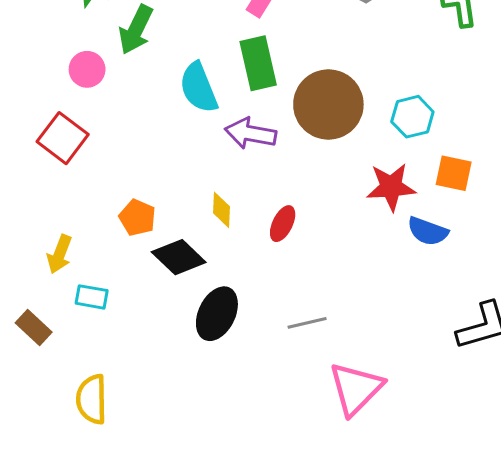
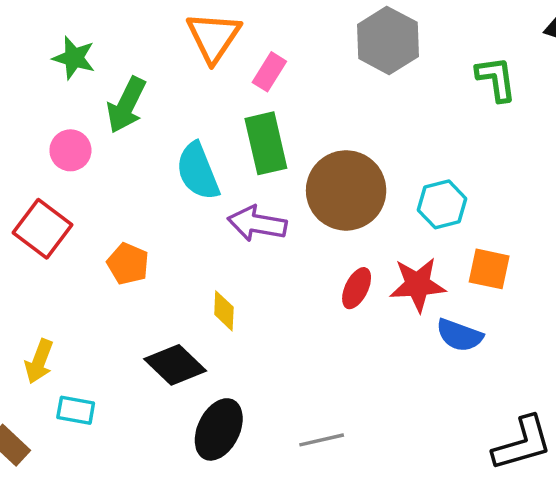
orange pentagon: (137, 217) -> (128, 264), moved
red ellipse: (283, 224) -> (357, 288), moved

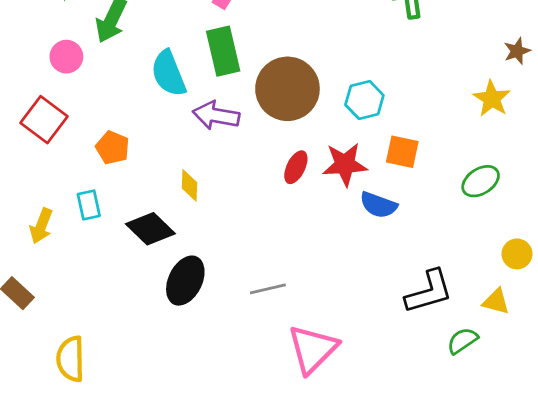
cyan rectangle: (76, 410) -> (89, 205), moved, turned 68

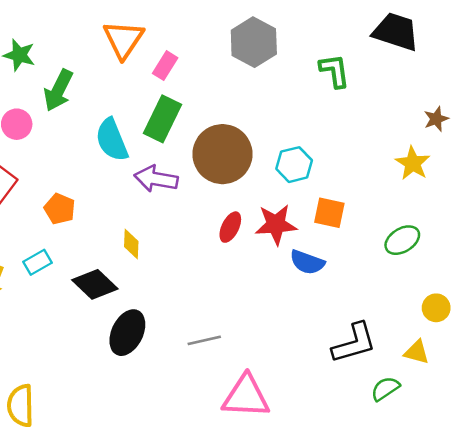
green rectangle: (223, 51) -> (163, 119), turned 39
cyan rectangle: (89, 205) -> (37, 262), turned 72
pink triangle: (313, 349) -> (246, 396), turned 48

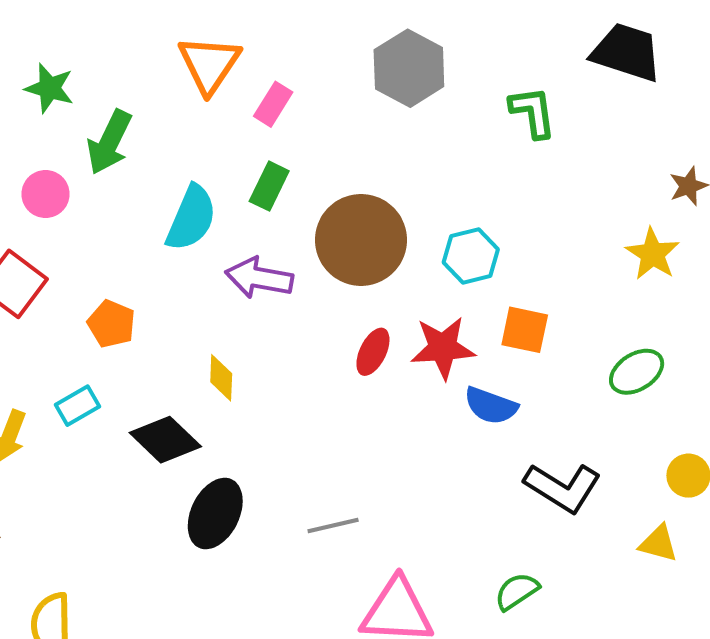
green rectangle: (163, 119) -> (269, 186), size x0.7
cyan semicircle: (112, 140) -> (191, 218), turned -135
black L-shape: (354, 343) -> (563, 488), moved, turned 48
green semicircle: (385, 389) -> (517, 591), moved

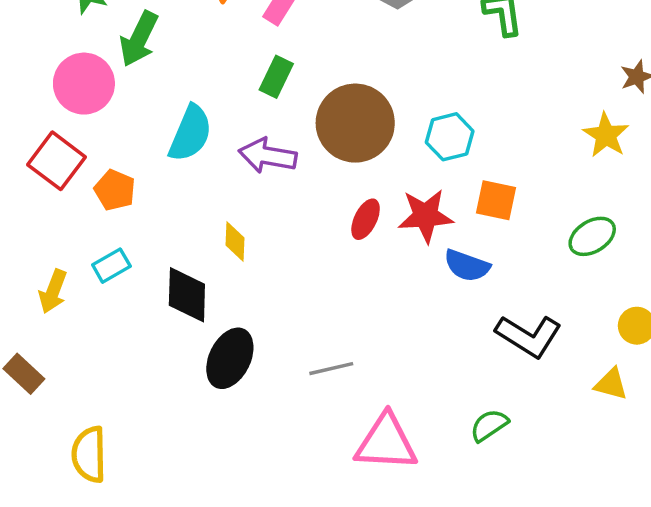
pink circle: (46, 194) -> (84, 84), size x1.5
cyan semicircle: (191, 218) -> (190, 133), moved
orange pentagon: (111, 324) -> (115, 190), moved
black diamond: (165, 440) -> (187, 295), turned 48

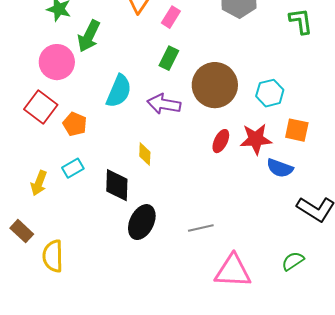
yellow semicircle: (89, 454) -> (53, 256), moved

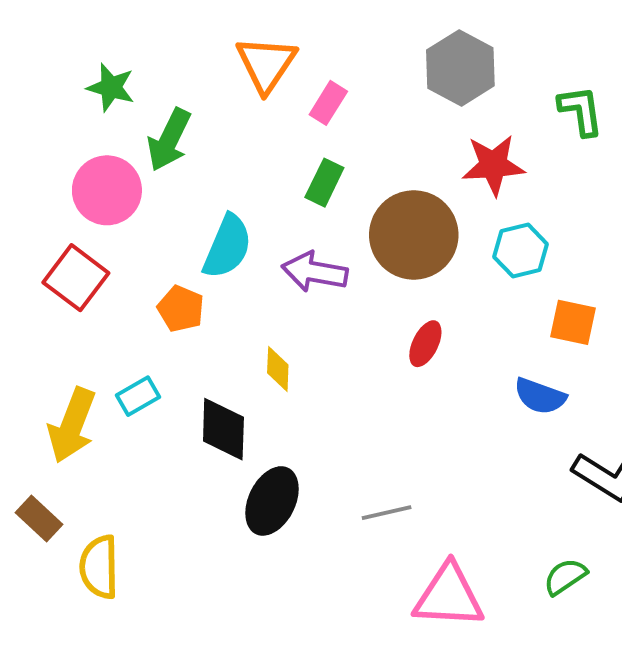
orange pentagon: (75, 124) -> (181, 309), moved
red star: (256, 139) -> (493, 165), moved
yellow arrow: (39, 183) -> (72, 425), size x1.5

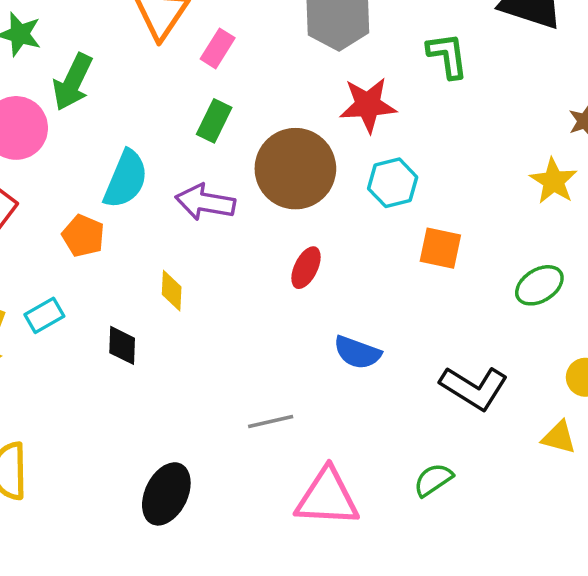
blue semicircle: (540, 396) -> (357, 352), moved
black diamond: (223, 429) -> (122, 345), size x0.7
black ellipse: (272, 501) -> (166, 494), moved

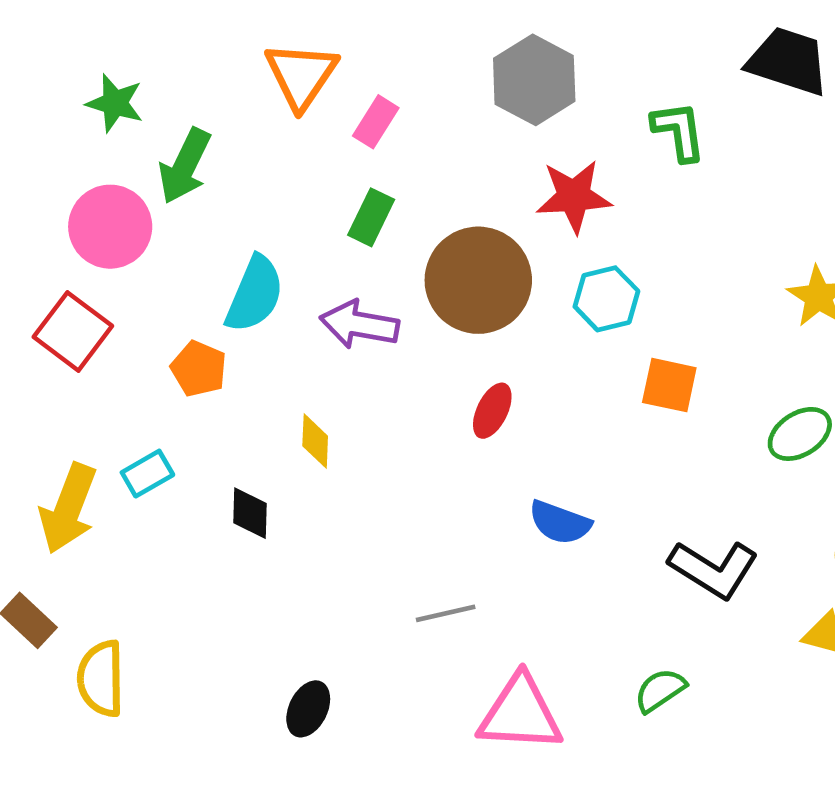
black ellipse: (166, 494) -> (308, 709), size x0.7

